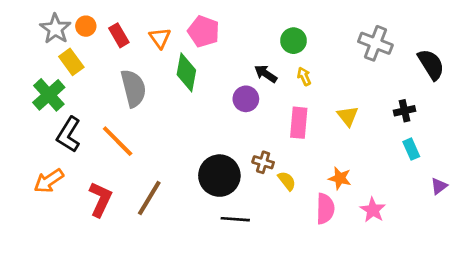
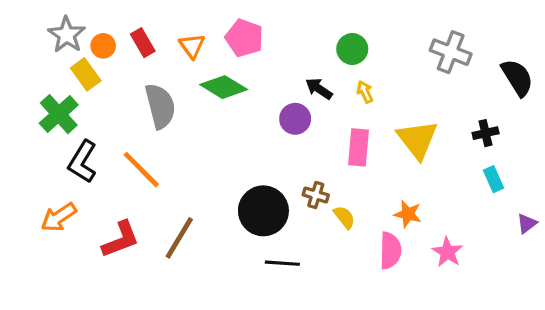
orange circle: (86, 26) -> (103, 46), moved
green diamond: (186, 72) -> (224, 87), turned -69
yellow triangle: (348, 116) -> (417, 139), size x1.6
red L-shape: (100, 199) -> (121, 239), turned 44

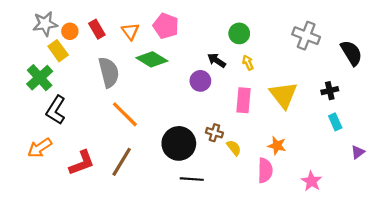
gray star: (67, 35) -> (45, 24), turned 30
orange line: (141, 170) -> (125, 114), moved
pink star: (447, 252) -> (311, 181), moved

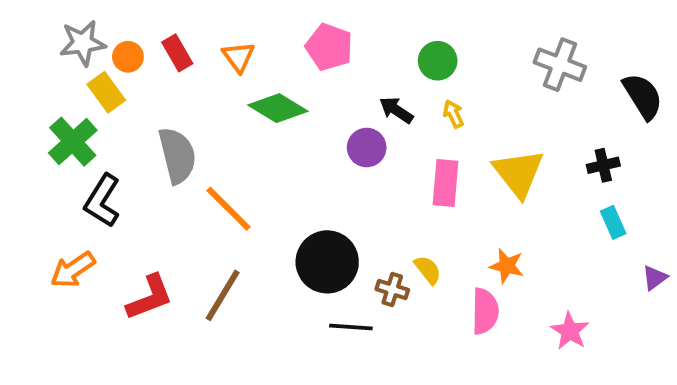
pink pentagon: (166, 26) -> (329, 47), moved
gray semicircle: (109, 72) -> (177, 155), moved
brown cross: (214, 133) -> (392, 290), moved

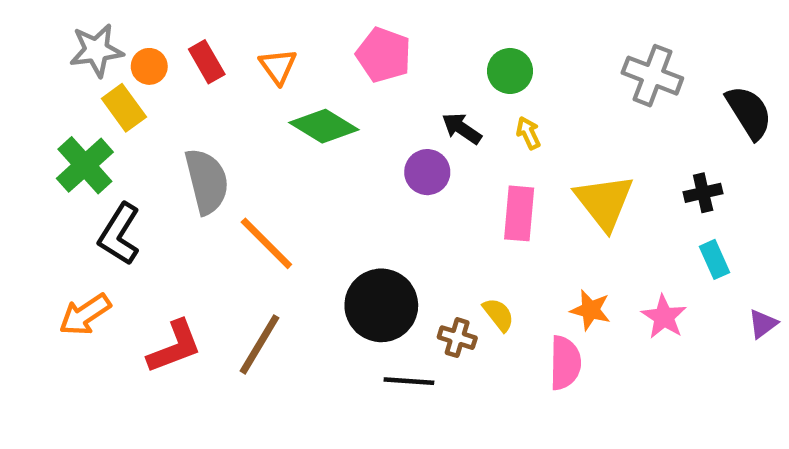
pink star: (570, 331) -> (664, 317), moved

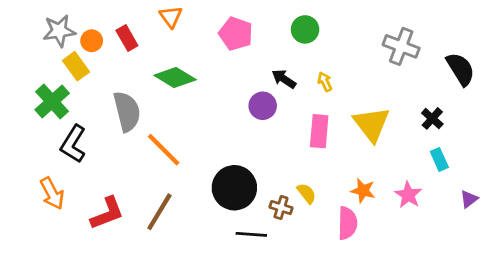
orange triangle: (278, 66) -> (171, 17), moved
green circle: (510, 71) -> (305, 29), moved
green diamond: (324, 126) -> (175, 77), moved
black cross: (703, 193) -> (432, 118), turned -35
orange arrow: (85, 315) -> (52, 193), turned -84

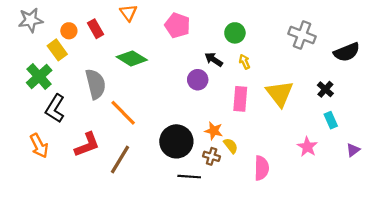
green circle: (305, 29) -> (235, 33), moved
gray star: (59, 31) -> (31, 20), moved
black semicircle: (461, 69) -> (347, 52), turned 100
orange star: (363, 191) -> (214, 131), moved
red L-shape: (107, 213) -> (87, 145), moved

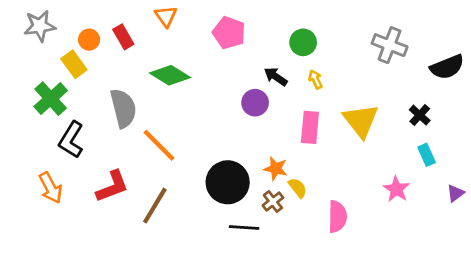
brown cross: (212, 156) -> (273, 201), turned 35

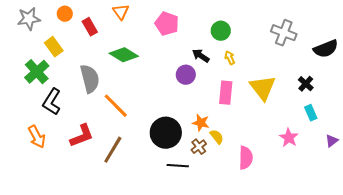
orange circle: (89, 40) -> (65, 14), moved

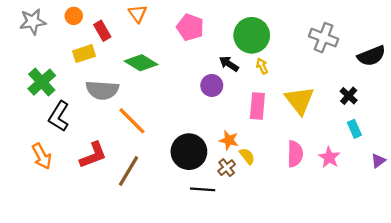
green circle: (221, 31) -> (252, 35), size x1.6
yellow rectangle: (54, 47) -> (84, 54), moved, turned -72
gray semicircle: (90, 79) -> (102, 90), turned 108
pink semicircle: (246, 158) -> (295, 154), moved

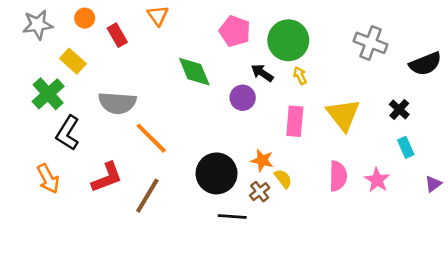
pink pentagon: (190, 27) -> (235, 31), moved
yellow rectangle: (84, 54) -> (73, 61), moved, turned 60
green diamond: (141, 63) -> (194, 72), moved, turned 36

